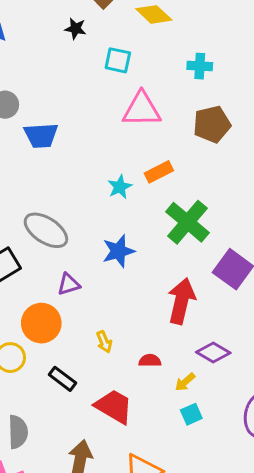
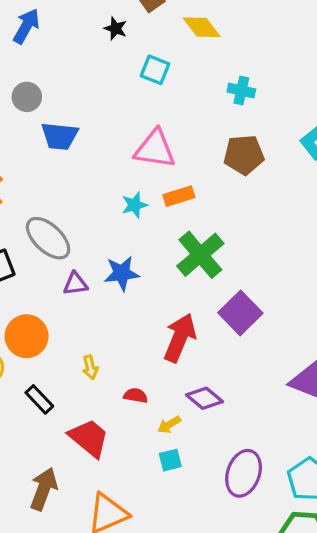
pink triangle: (142, 110) -> (155, 149), moved
purple triangle: (69, 284) -> (75, 284), moved

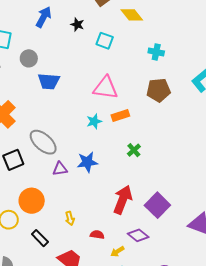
blue arrow: (26, 26) -> (44, 17), moved
black star: (116, 28) -> (77, 25), moved
green cross: (200, 255) -> (134, 150), size x0.5
purple square: (240, 313) -> (157, 205), moved

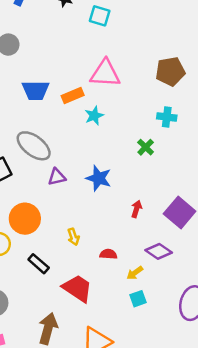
cyan cross: (156, 52) -> (167, 117), moved
blue trapezoid: (49, 81) -> (36, 90), moved
orange rectangle: (120, 115) -> (73, 95), moved
blue star: (87, 162) -> (99, 178), moved, turned 30
red arrow: (123, 200) -> (136, 209), size x0.5

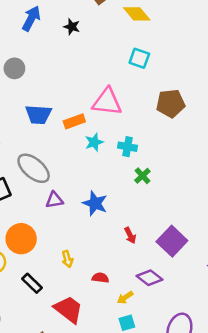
cyan square: (100, 16) -> (139, 58), moved
cyan cross: (167, 117) -> (128, 147), moved
red arrow: (136, 209) -> (130, 235), turned 133

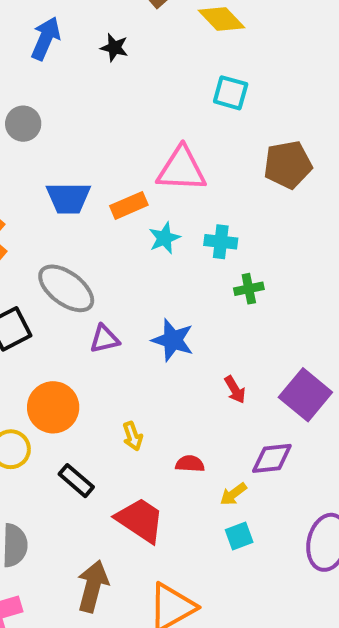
green cross: (142, 176) -> (249, 289), turned 35
purple diamond: (150, 278) -> (272, 458), turned -40

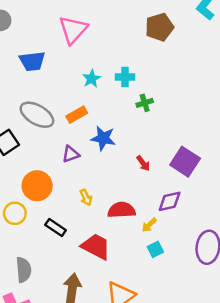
pink triangle: (182, 169) -> (73, 30), moved, turned -44
orange rectangle: (129, 205) -> (77, 115), moved
purple triangle: (104, 339) -> (71, 154), moved
red semicircle: (190, 464) -> (122, 210), size x1.6

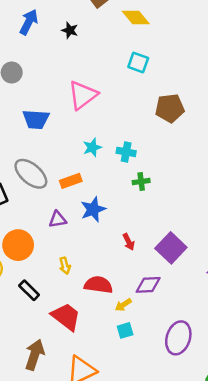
blue star: (103, 138) -> (93, 209), turned 30

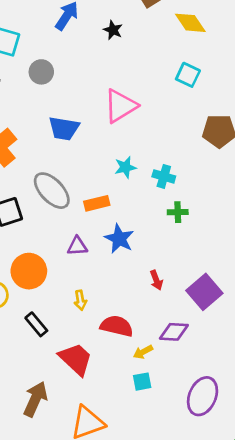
blue star: (93, 209) -> (119, 239), turned -30

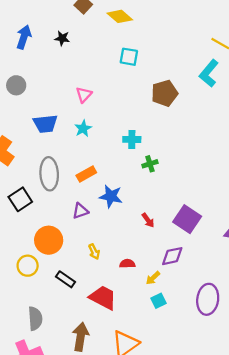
pink triangle: (120, 106) -> (84, 95), size x0.6
cyan star: (125, 167) -> (83, 128), moved
gray ellipse: (52, 191) -> (49, 174), turned 56
red semicircle: (117, 326) -> (127, 264), size x0.6

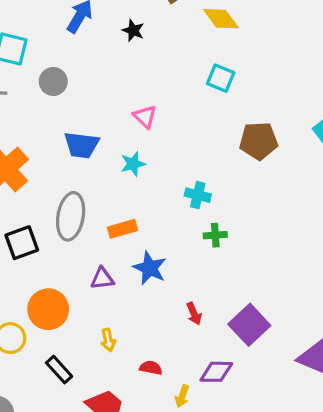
pink triangle: (84, 95) -> (145, 117), turned -42
yellow arrow: (153, 278) -> (182, 396), turned -40

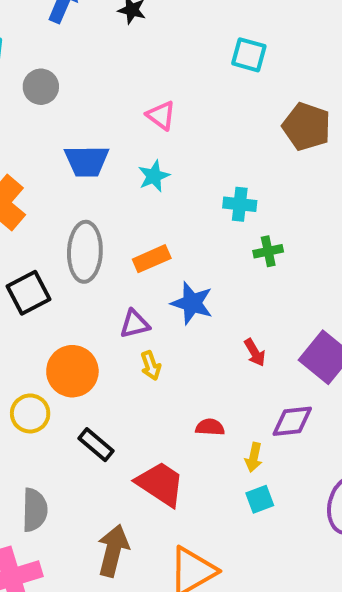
brown pentagon: (259, 141) -> (307, 127), turned 30
yellow arrow: (108, 340) -> (151, 366), moved

